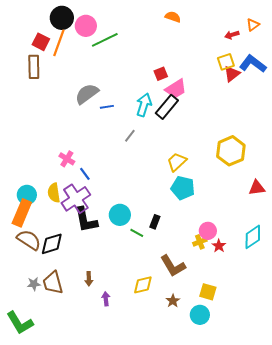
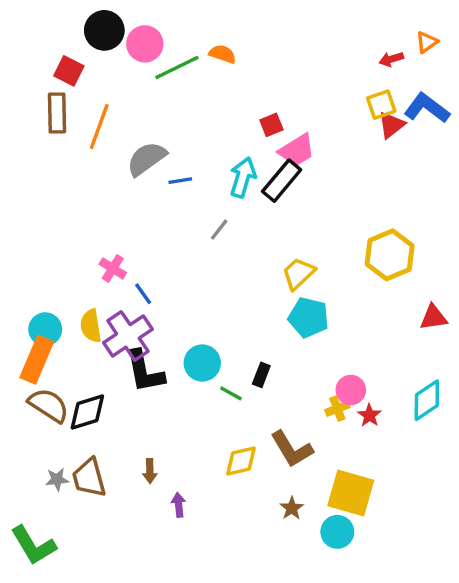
orange semicircle: (173, 17) -> (222, 54), moved
orange line: (59, 43) -> (99, 127), moved
yellow diamond: (143, 285) -> (241, 461), moved
yellow square: (208, 292) -> (351, 493), size x1.6

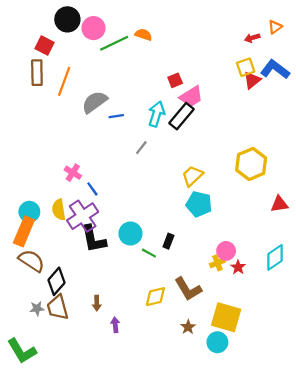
black diamond: (87, 412) -> (57, 281), moved, turned -32

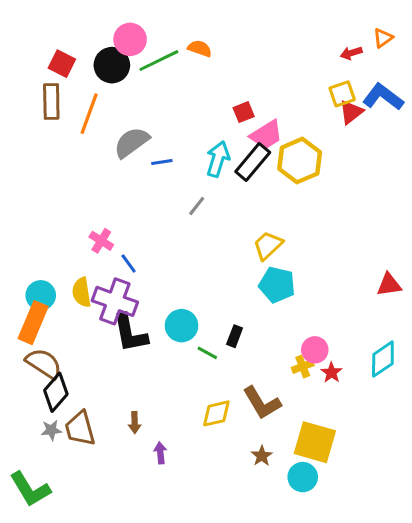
black circle: (67, 19) -> (112, 65), moved
yellow hexagon: (251, 164) -> (300, 161), moved
purple cross: (83, 216) -> (115, 301), turned -36
black diamond: (57, 281) -> (56, 392), moved

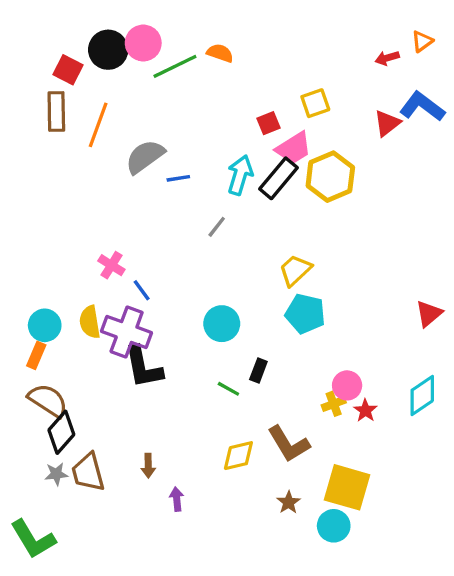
black circle: (112, 65) -> (108, 50), moved
yellow square: (342, 94) -> (315, 103), moved
red triangle: (389, 285) -> (429, 314), turned -32
orange rectangle: (33, 323) -> (36, 355), size x0.6
cyan circle: (182, 326) -> (222, 324), moved

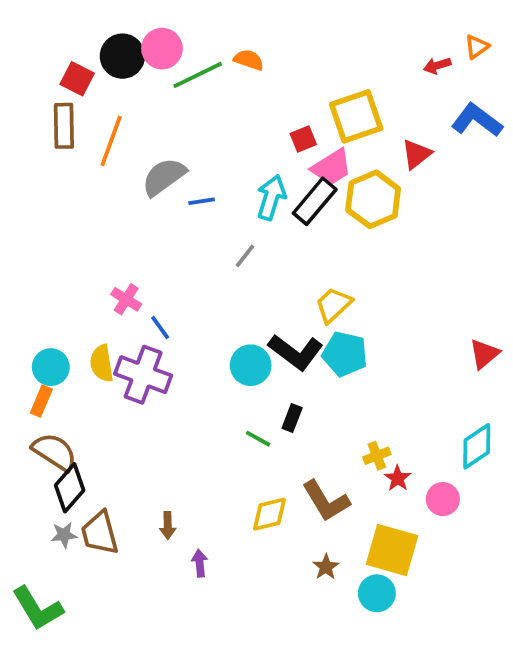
yellow square: (315, 103) -> (356, 116), size x1.6
red triangle: (387, 123) -> (416, 154), moved
black L-shape: (143, 367) -> (296, 352), moved, turned -42
pink circle: (347, 385) -> (443, 499), moved
red star: (365, 411) -> (398, 478), moved

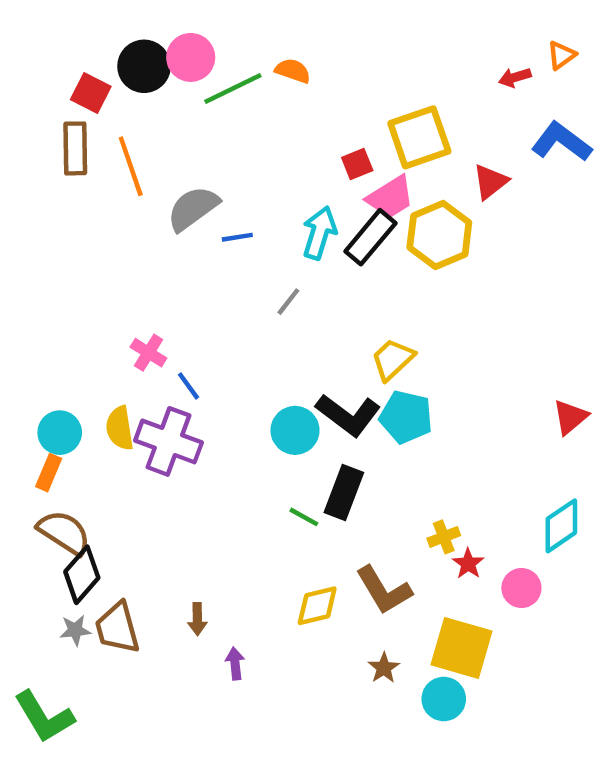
orange line: (111, 141) -> (131, 166), turned -39
black rectangle: (292, 418) -> (344, 493), size x1.6

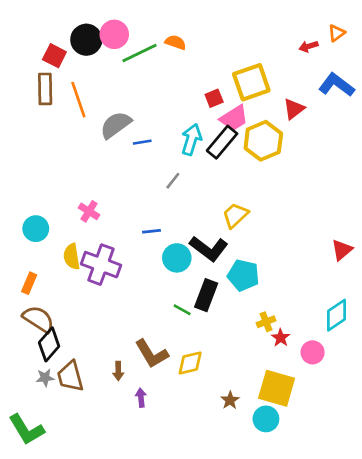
blue line: (188, 386) -> (152, 231), moved, turned -60
cyan pentagon: (406, 417) -> (243, 275), moved
cyan circle: (60, 433) -> (36, 229), moved
brown L-shape: (384, 590) -> (152, 354), moved

